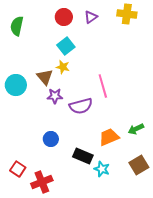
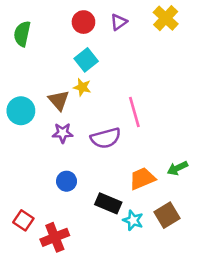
yellow cross: (127, 14) -> (166, 18), turned 36
purple star: (55, 96) -> (63, 133), moved
brown square: (139, 165) -> (167, 215), moved

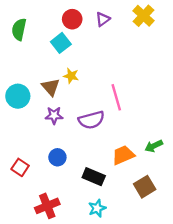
cyan square: (86, 60) -> (61, 43), moved
red square: (23, 220) -> (20, 167), moved
cyan star: (133, 220) -> (97, 208), moved, turned 30

